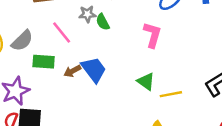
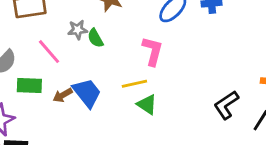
yellow line: (171, 94) -> (134, 84), moved

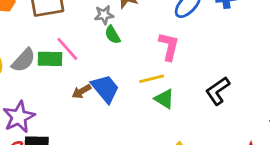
gray star: (78, 30) -> (104, 15), moved
green rectangle: (29, 86) -> (50, 59), moved
black L-shape: (226, 105) -> (218, 91), moved

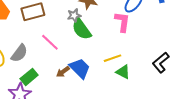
green semicircle: (113, 35) -> (82, 29), size x1.6
pink L-shape: (169, 46) -> (122, 22), moved
green rectangle: (50, 59) -> (29, 77), moved, turned -36

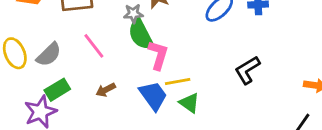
pink L-shape: (122, 22) -> (158, 55), moved
black L-shape: (161, 63) -> (247, 70), moved
blue trapezoid: (80, 68) -> (153, 96), moved

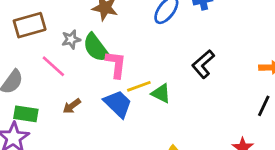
gray star: (133, 14) -> (71, 39), moved
green rectangle: (57, 90) -> (26, 114), turned 50
green triangle: (189, 103) -> (161, 93), moved

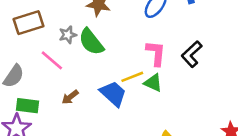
pink L-shape: (116, 64) -> (156, 53), moved

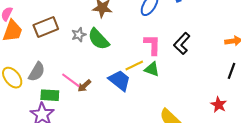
pink line: (52, 60) -> (71, 80), moved

